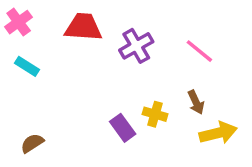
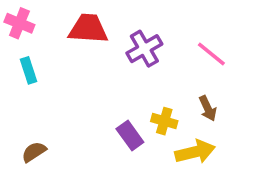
pink cross: (19, 22) -> (19, 23), turned -32
cyan rectangle: (27, 66) -> (28, 70), turned 40
yellow arrow: (218, 133) -> (195, 152), moved

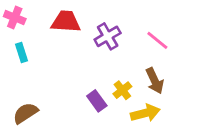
brown arrow: (208, 108) -> (155, 81), size x1.4
yellow cross: (164, 121) -> (122, 90), turned 36
brown semicircle: (34, 152) -> (25, 113), size x1.4

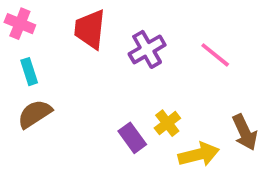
red trapezoid: (66, 22) -> (90, 29), turned -88
brown arrow: (155, 81) -> (245, 132), moved
brown semicircle: (25, 113) -> (35, 114), moved

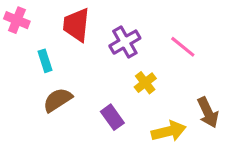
cyan rectangle: (29, 72) -> (45, 61), moved
brown semicircle: (35, 114) -> (58, 100), moved
yellow cross: (167, 123) -> (145, 83), moved

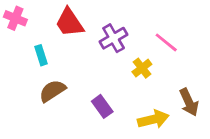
red trapezoid: (76, 25) -> (69, 23), turned -40
yellow cross: (145, 83) -> (142, 68), moved

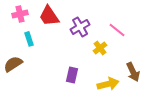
pink cross: (15, 18) -> (20, 14), moved, turned -35
brown semicircle: (52, 91) -> (13, 64), moved
purple rectangle: (102, 106) -> (72, 75), turned 49

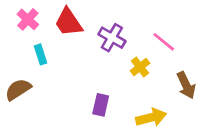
pink cross: (20, 14) -> (28, 19), turned -35
purple cross: (80, 27) -> (112, 38), turned -30
brown arrow: (133, 72) -> (186, 85), moved

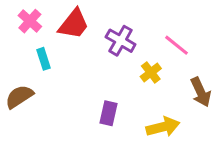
red trapezoid: (68, 22) -> (74, 24), turned -108

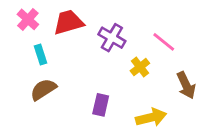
red trapezoid: (74, 24) -> (68, 22), turned -144
brown semicircle: (19, 97) -> (43, 89), moved

